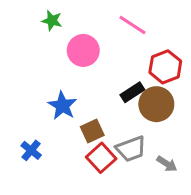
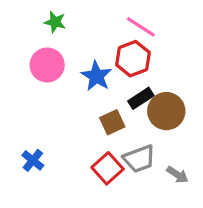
pink circle: (83, 50) -> (47, 65), moved
red hexagon: (165, 67) -> (133, 59), moved
blue star: (62, 106) -> (96, 76), moved
brown square: (92, 131) -> (112, 122), moved

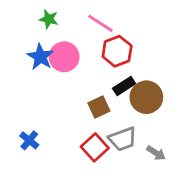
pink line: (141, 27) -> (100, 23), moved
pink circle: (47, 65) -> (64, 57), moved
blue star: (96, 76) -> (40, 57), moved

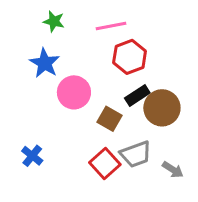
pink line: (100, 23) -> (111, 26), turned -44
pink circle: (64, 57) -> (74, 92), moved
brown square: (99, 107) -> (109, 119), turned -35

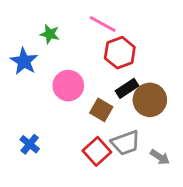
green star: (54, 21) -> (50, 34), moved
pink line: (111, 26) -> (103, 24), turned 40
blue star: (45, 63) -> (24, 61), moved

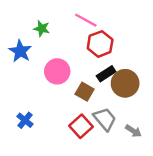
gray trapezoid: (126, 143) -> (105, 119), turned -110

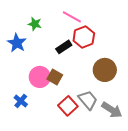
pink circle: (57, 71) -> (40, 77), moved
black rectangle: (106, 74) -> (64, 47), moved
brown square: (85, 92) -> (55, 77), moved
gray arrow: (133, 131) -> (112, 110), size x1.5

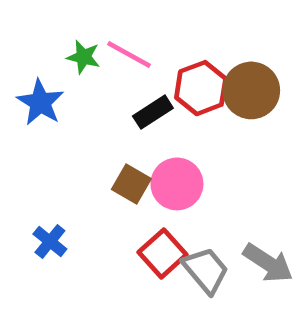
pink line: (72, 17) -> (129, 55), moved
brown circle: (105, 70) -> (251, 90), moved
pink circle: (40, 77) -> (177, 184), moved
gray trapezoid: (88, 100) -> (206, 270), moved

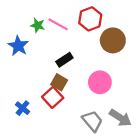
red hexagon: (201, 88) -> (90, 19), moved
black rectangle: (153, 112) -> (64, 60), moved
pink circle: (177, 184) -> (100, 82), moved
red square: (163, 253) -> (53, 97), moved

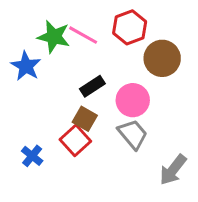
green star: (38, 25) -> (54, 37), size x1.5
pink circle: (100, 82) -> (133, 100), moved
gray arrow: (120, 118) -> (173, 170), turned 95
gray trapezoid: (92, 121) -> (133, 134), moved

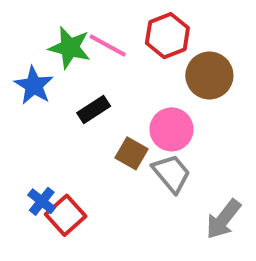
black rectangle: (92, 86) -> (94, 109), moved
brown square: (85, 119) -> (132, 153), moved
red square: (75, 140) -> (66, 215), moved

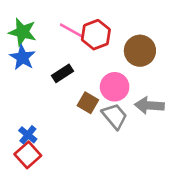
red hexagon: (167, 36) -> (96, 35), moved
green star: (70, 48) -> (22, 32), moved
red square: (66, 215) -> (28, 155), moved
gray arrow: (223, 219) -> (149, 105), moved, turned 56

